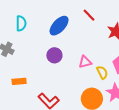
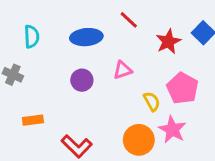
blue ellipse: (59, 26) -> (86, 37), turned 45
pink triangle: (85, 62) -> (123, 70), moved

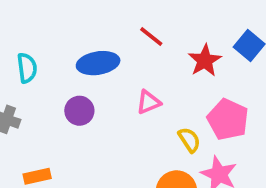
purple circle: (82, 80) -> (79, 111), moved

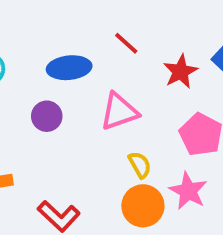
pink triangle: (148, 102) -> (119, 112), size x1.5
yellow semicircle: (189, 140) -> (140, 165), moved

